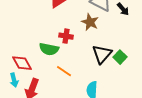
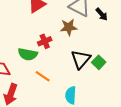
brown star: (90, 22) -> (69, 27), turned -30
red cross: (66, 36) -> (45, 41), turned -32

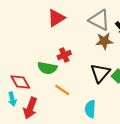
brown star: (69, 27) -> (104, 41), moved

